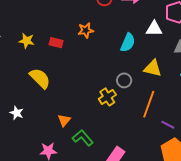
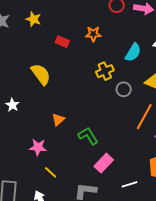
yellow star: (27, 41) -> (33, 19), moved
yellow cross: (107, 97) -> (105, 71), moved
green L-shape: (83, 138) -> (88, 136), moved

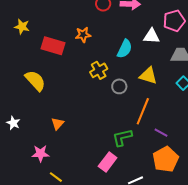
red rectangle: (62, 42) -> (53, 46), size x1.6
white star: (12, 105) -> (13, 123), moved
green L-shape: (88, 136) -> (122, 137), moved, turned -65

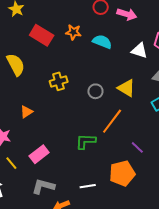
cyan semicircle: (125, 49) -> (102, 42), moved, turned -108
yellow cross: (99, 70) -> (59, 81), moved
purple line: (161, 133) -> (137, 147), moved
pink rectangle: (108, 162) -> (39, 154), moved

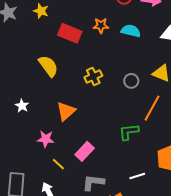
orange triangle: (26, 112) -> (66, 111), size x1.5

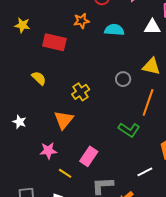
orange star: (101, 26) -> (81, 21), moved
yellow semicircle: (48, 66) -> (39, 78), size x0.7
yellow cross: (93, 76) -> (81, 92), moved
green L-shape: (129, 132) -> (129, 130), turned -130

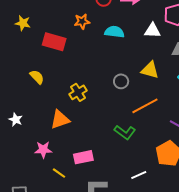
orange line: (148, 102) -> (145, 106), turned 40
orange triangle: (64, 120) -> (60, 120), turned 30
pink rectangle: (89, 156) -> (83, 157), turned 42

